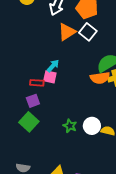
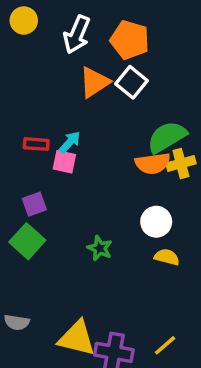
red rectangle: (37, 83) -> (36, 144), moved
white circle: (92, 126) -> (156, 222), moved

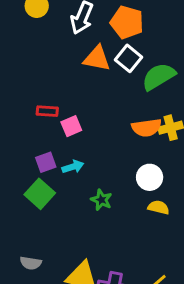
orange triangle: (94, 82) -> (97, 58), turned 44
green semicircle: (167, 137) -> (159, 77), moved
cyan arrow: (70, 142) -> (73, 167), moved, turned 30
pink square: (64, 162) -> (71, 126), turned -35

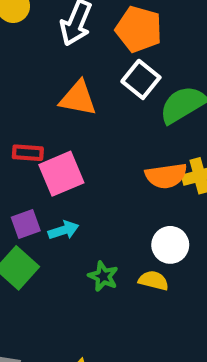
orange triangle: (97, 58) -> (78, 98), moved
pink square: (71, 126) -> (61, 174), size x1.5
yellow semicircle: (159, 207) -> (153, 281), moved

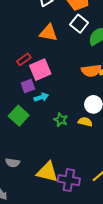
red rectangle: (28, 153) -> (24, 59), turned -40
purple square: (26, 224) -> (28, 86), moved

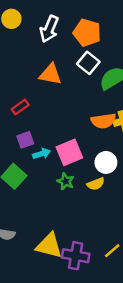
pink square: (40, 70) -> (69, 152), moved
yellow semicircle: (85, 122) -> (96, 184), turned 144

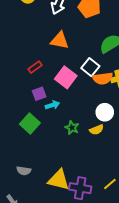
white square: (88, 63) -> (90, 67), moved
pink square: (69, 152) -> (66, 77), moved, turned -30

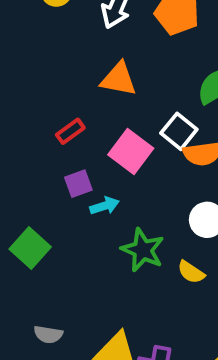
green square: (30, 124) -> (30, 248), moved
green star: (72, 128) -> (143, 250), size x1.5
yellow semicircle: (97, 130) -> (191, 272), moved, turned 56

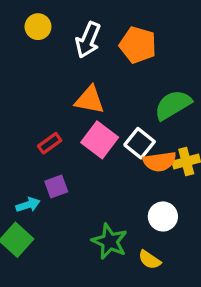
pink square: (131, 151) -> (100, 140), moved
cyan arrow: (105, 206) -> (28, 205), moved

